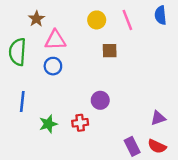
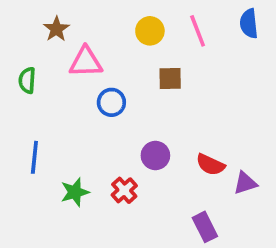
green semicircle: (18, 52) -> (27, 80), size x0.6
blue circle: (53, 66) -> (111, 102), moved
red cross: (80, 123) -> (124, 190), turned -35
red semicircle: (157, 146) -> (210, 165), moved

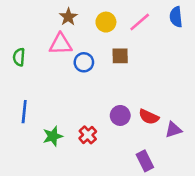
brown star: (56, 29) -> (68, 17), moved
pink line: (198, 31) -> (140, 22), turned 70
blue circle: (111, 102) -> (84, 62), moved
purple circle: (155, 155) -> (120, 115), moved

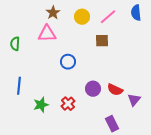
brown square: (120, 56) -> (102, 41), moved
blue circle: (84, 62) -> (68, 62), moved
purple triangle: (173, 130) -> (134, 100), turned -32

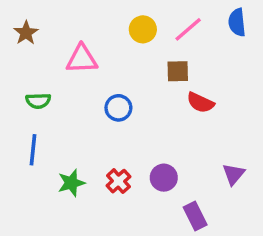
brown star: (53, 13) -> (26, 33), moved
green semicircle: (15, 44) -> (38, 101), moved, turned -96
purple circle: (93, 89) -> (164, 178), moved
red semicircle: (115, 90) -> (200, 103), moved

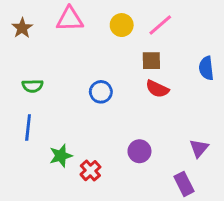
blue semicircle: (237, 22) -> (206, 68), moved
pink triangle: (82, 59) -> (70, 19), moved
red semicircle: (200, 103) -> (157, 89), moved
red cross: (118, 181) -> (90, 171), moved
purple rectangle: (195, 216) -> (184, 184), moved

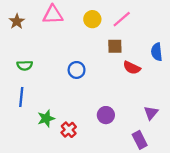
red semicircle: (157, 89) -> (132, 68), moved

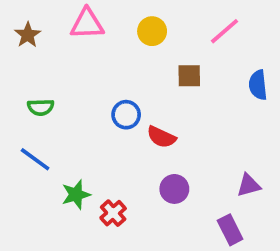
pink line: (122, 19) -> (224, 31), moved
red semicircle: (132, 68) -> (161, 137), moved
blue line: (21, 97) -> (35, 159), turned -60
purple triangle: (151, 113) -> (249, 185), turned 35

